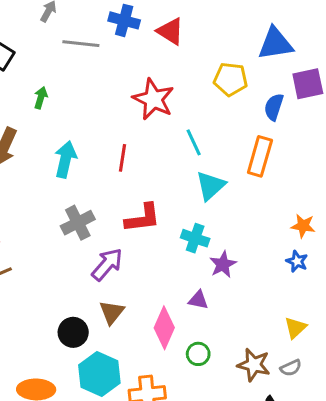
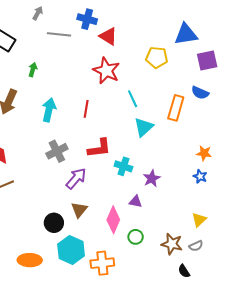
red triangle: (170, 31) -> (108, 36), moved
blue semicircle: (274, 107) -> (200, 93), moved, turned -84
cyan cross: (195, 238) -> (123, 166), moved

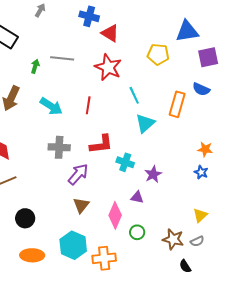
gray line: (59, 34) -> (62, 58), moved
cyan arrow: (49, 110) -> (51, 106), turned 110
gray cross: (57, 151) -> (59, 147), turned 30
black circle: (54, 223) -> (25, 218), moved

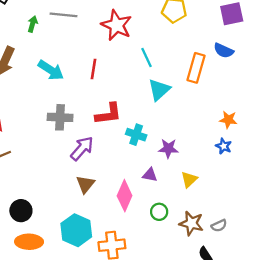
purple star: (153, 174) -> (168, 148), turned 30
yellow triangle: (200, 215) -> (189, 180), moved
black circle: (25, 218) -> (21, 211), moved
green circle: (137, 232) -> (159, 212), moved

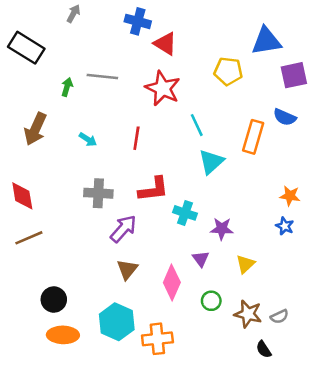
cyan arrow: (51, 70) -> (88, 139), size x0.6
purple triangle: (150, 175) -> (201, 259), turned 42

